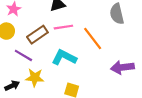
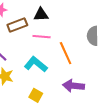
brown rectangle: (37, 35) -> (17, 25), moved
purple arrow: (122, 67) -> (73, 86), moved

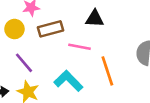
black triangle: (41, 14) -> (95, 19), moved

